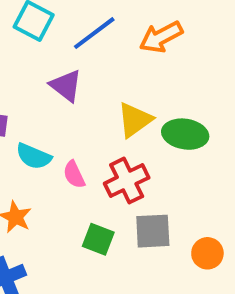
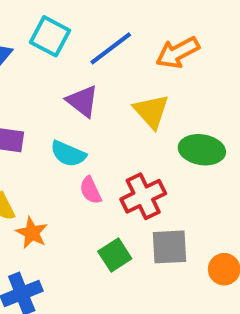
yellow triangle: (135, 120) -> (151, 111), moved, turned -36
cyan semicircle: (34, 156) -> (68, 154), moved
green square: (98, 239) -> (115, 255), turned 36

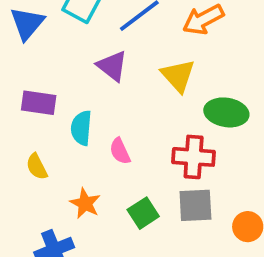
cyan semicircle: (68, 154) -> (81, 128), moved, turned 72
red cross: (143, 196) -> (194, 157), moved, turned 30
orange star: (32, 233) -> (85, 203), moved

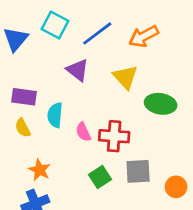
red cross: (194, 157) -> (114, 136), moved
yellow semicircle: (37, 167) -> (23, 128), moved
orange star: (85, 203) -> (40, 170), moved

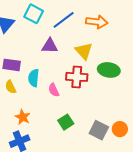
orange arrow: (144, 36) -> (97, 22), turned -145
purple triangle: (78, 70) -> (50, 46), turned -36
red cross: (114, 136) -> (77, 77), moved
gray square: (138, 171) -> (99, 130), moved, turned 30

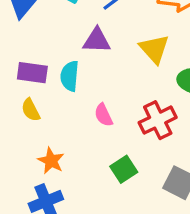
red cross: (77, 77) -> (158, 120), moved, turned -30
cyan semicircle: (34, 78) -> (70, 76), moved

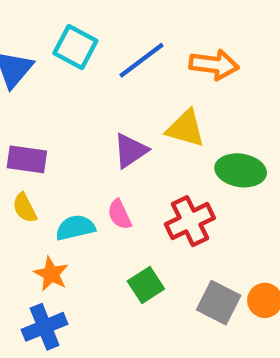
purple triangle: (97, 40) -> (130, 151), moved, turned -36
yellow triangle: (154, 49) -> (186, 129), turned -32
cyan semicircle: (70, 76) -> (75, 228), moved, turned 72

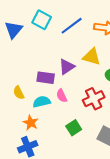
purple rectangle: (27, 159) -> (46, 78), moved

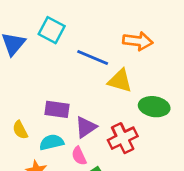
blue line: (72, 26) -> (93, 57), moved, turned 60
purple triangle: (67, 67) -> (86, 127), moved
pink semicircle: (62, 96) -> (79, 156), moved

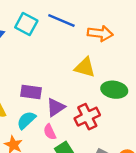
blue line: (93, 57) -> (61, 20), moved
cyan semicircle: (52, 142) -> (26, 120), turned -30

